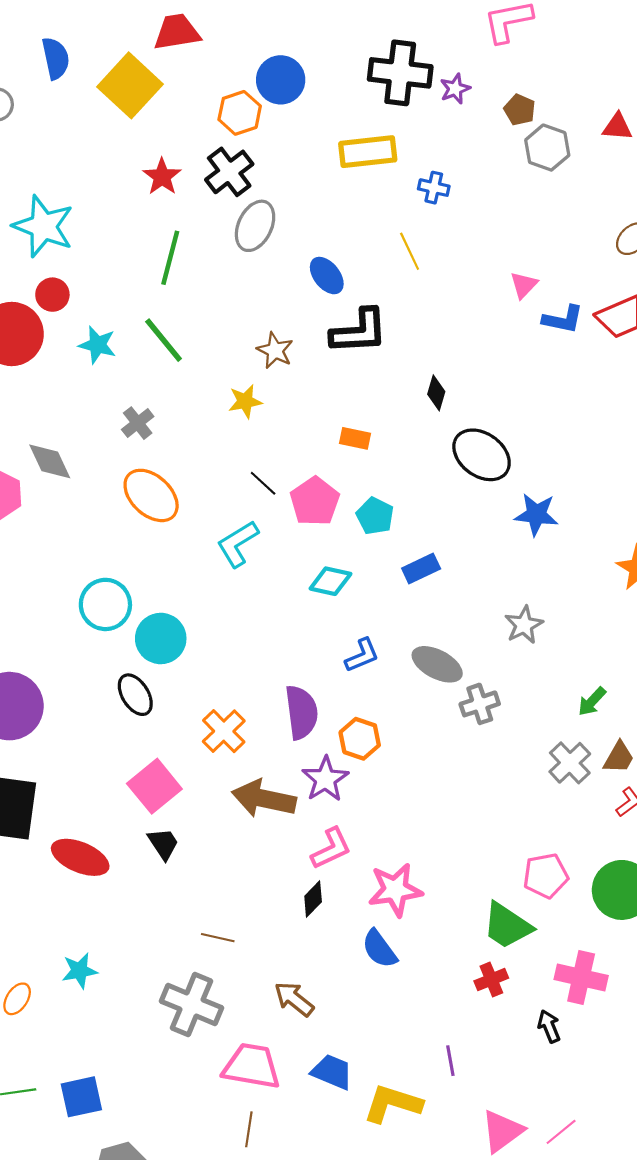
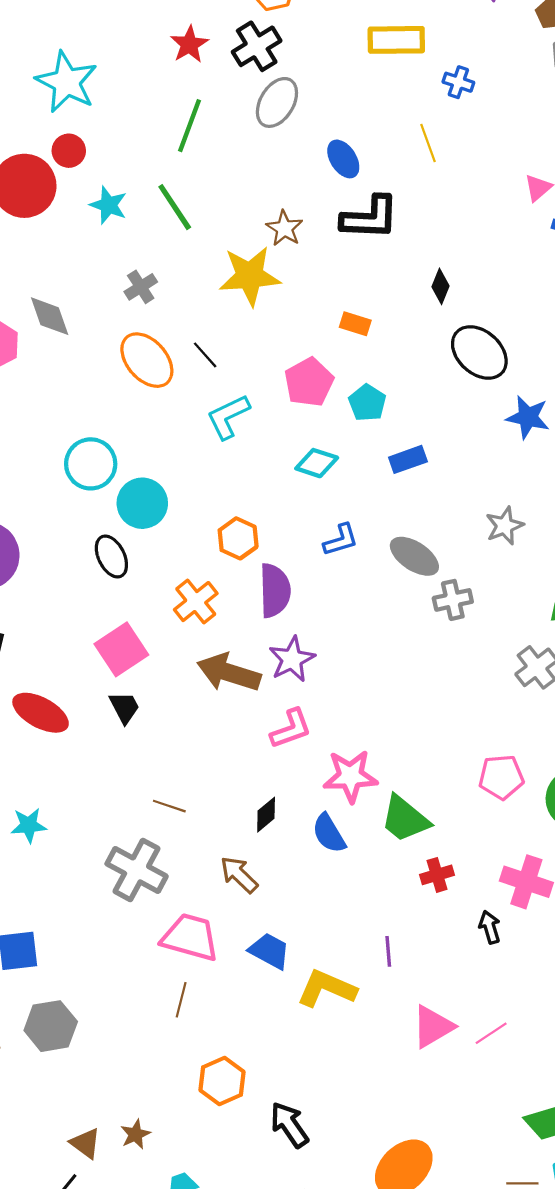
yellow star: (245, 401) -> (250, 276), size x1.8
black line: (263, 483) -> (205, 355), moved
orange hexagon: (360, 739) -> (238, 538), moved
black diamond: (313, 899) -> (266, 815), moved
green trapezoid: (507, 926) -> (405, 819), moved

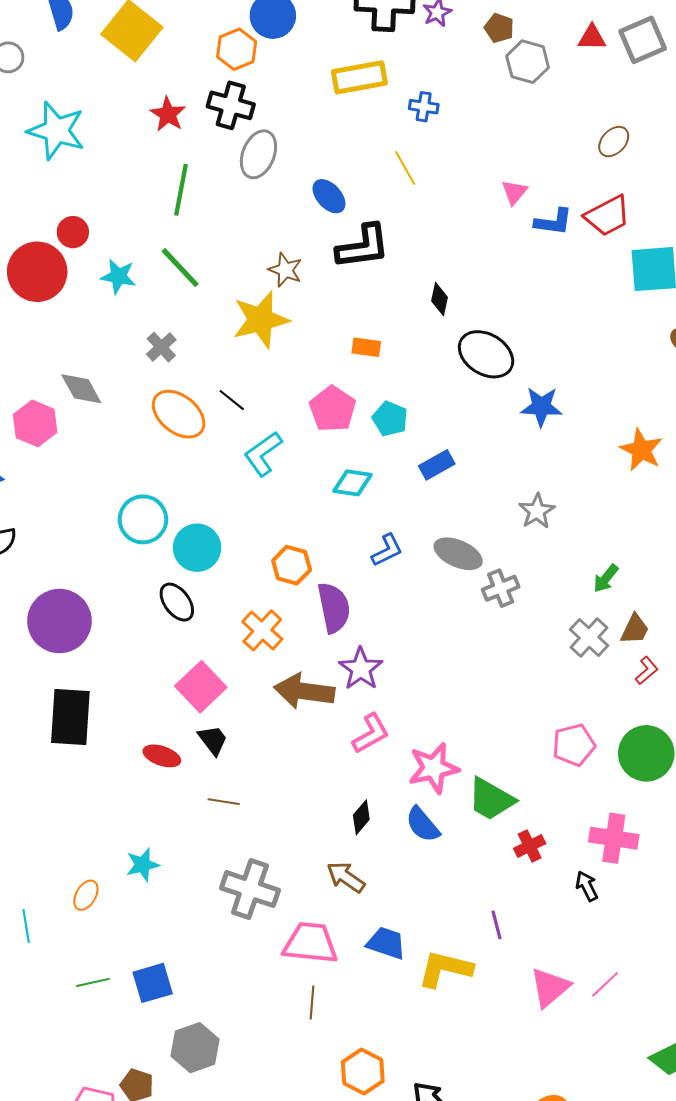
black cross: (257, 46) -> (231, 105), turned -33
cyan star: (67, 82) -> (56, 131), moved
red ellipse: (41, 713) -> (162, 756), moved, size x0.7
brown line: (169, 806) -> (224, 802), moved

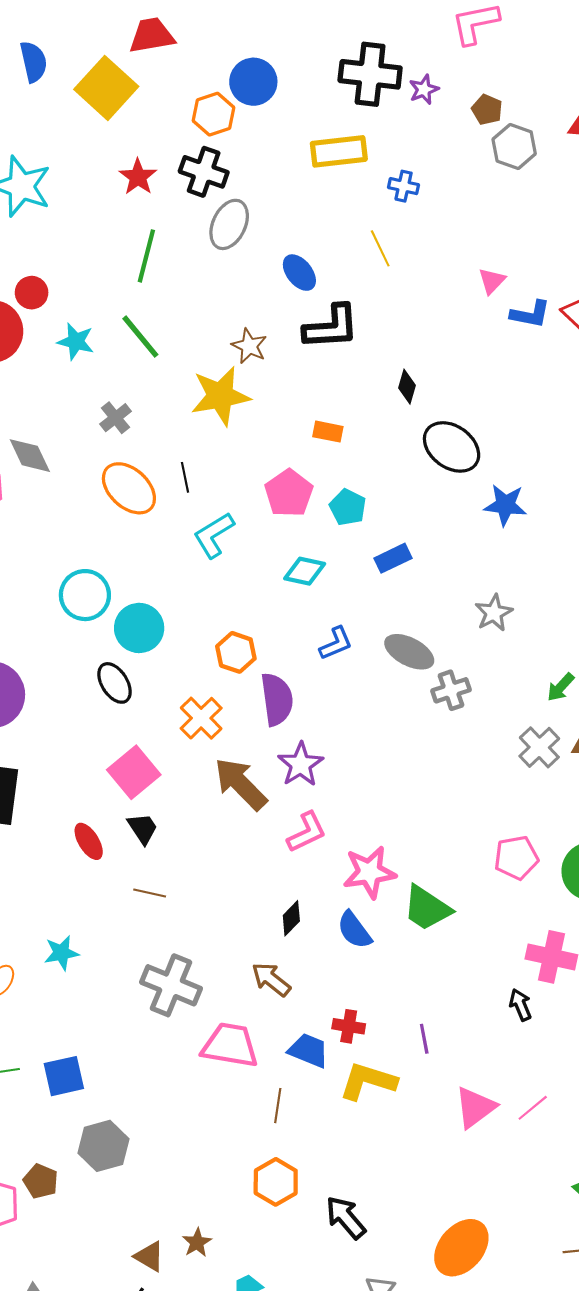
black line: (232, 400) -> (185, 477), turned 36
brown arrow: (304, 691) -> (241, 784), turned 34
red ellipse: (162, 756) -> (89, 841), turned 36
red cross: (530, 846) -> (349, 1026), moved, turned 32
brown line: (312, 1002) -> (278, 1106), moved

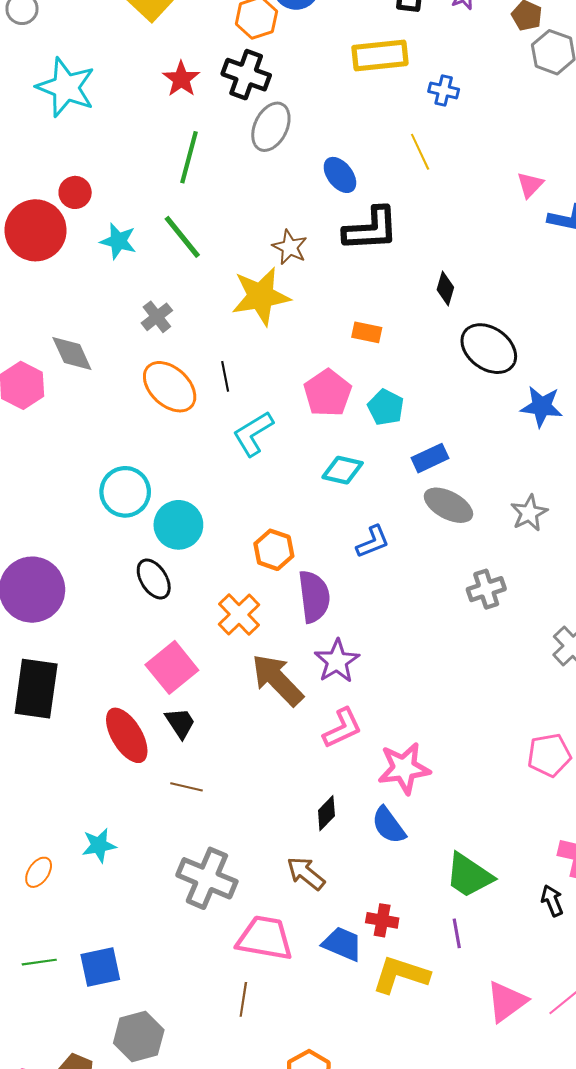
gray ellipse: (409, 652) -> (448, 505), moved
red ellipse: (89, 841) -> (127, 735), size x1.5
green trapezoid: (427, 908) -> (469, 875), moved
brown line: (278, 1106) -> (243, 999), moved

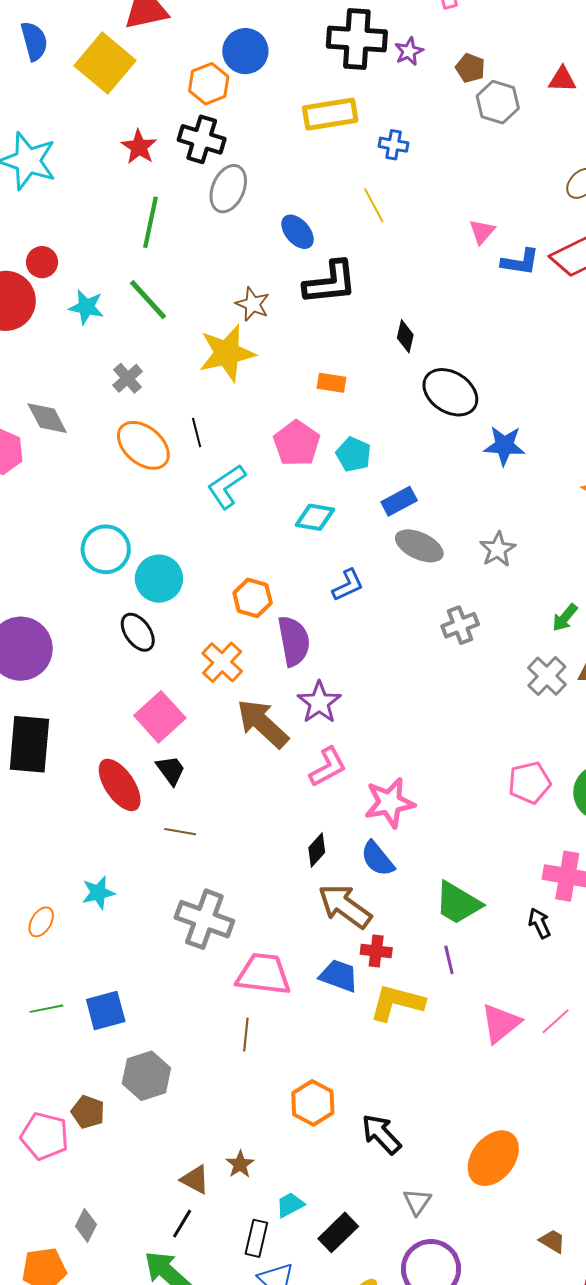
brown arrow: (306, 873) -> (345, 906), moved, size x1.4

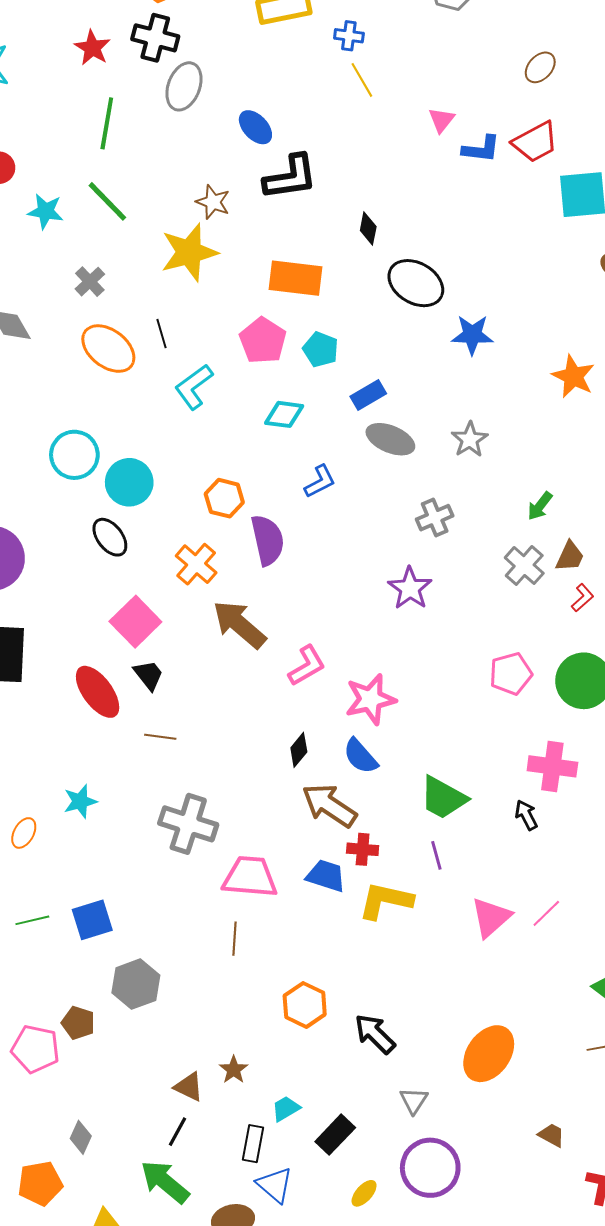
yellow line: (374, 205) -> (362, 80), moved
orange rectangle: (331, 383) -> (295, 278), size x1.8
purple star: (319, 702) -> (410, 588), moved

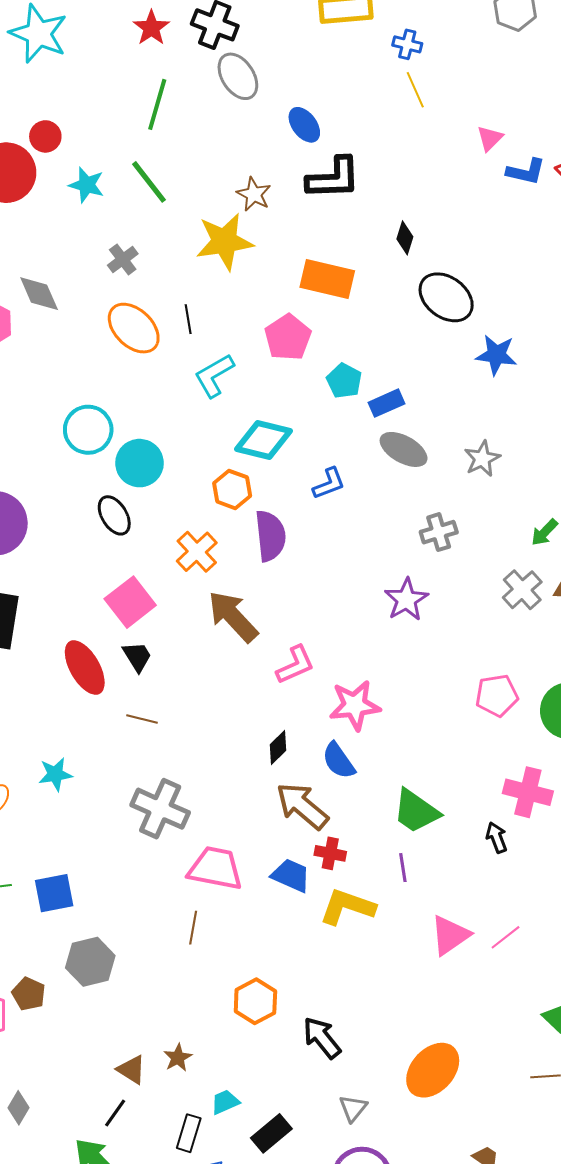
gray ellipse: (184, 86) -> (238, 76), turned -60
cyan pentagon: (321, 349) -> (344, 381), moved
cyan diamond: (284, 414) -> (263, 440), moved, size x1.4

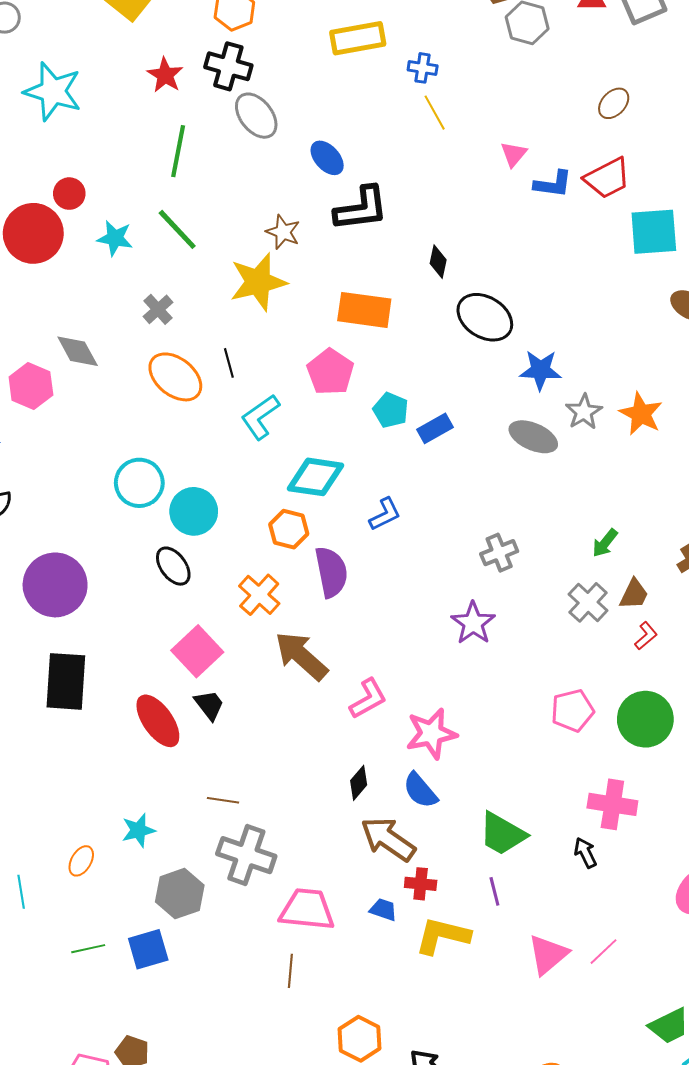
gray ellipse: (404, 449) -> (533, 437), moved
gray star: (482, 459) -> (584, 412), moved
brown line: (142, 719) -> (223, 800), moved
blue trapezoid: (291, 875) -> (383, 910), size x0.7
gray hexagon: (90, 962) -> (180, 894), moved

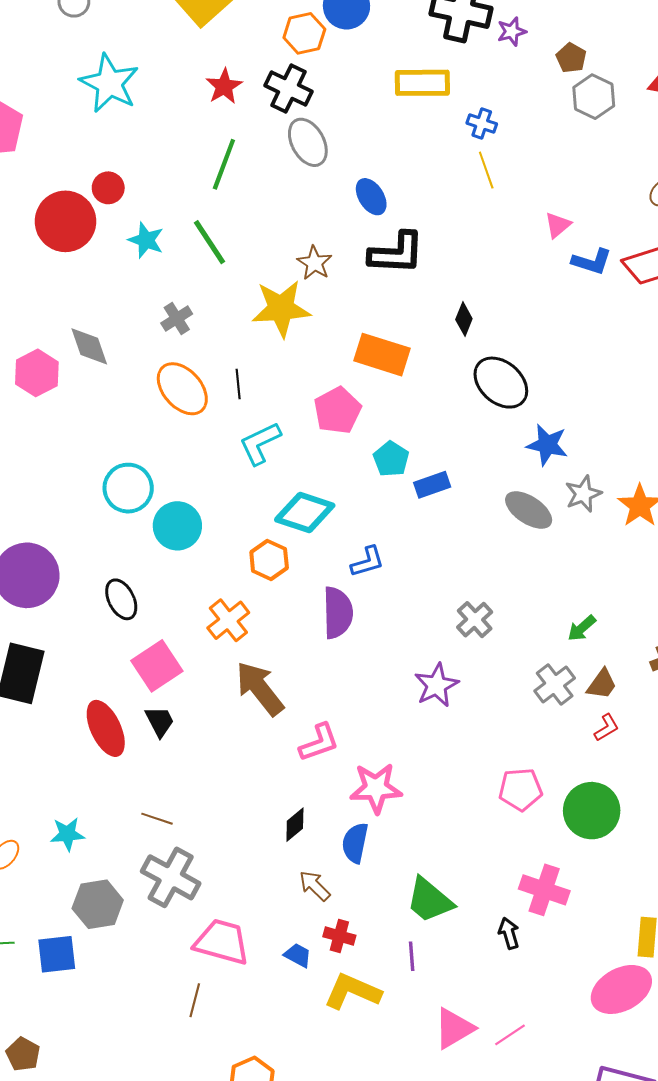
gray cross: (499, 553) -> (475, 620), turned -30
black ellipse: (173, 566) -> (121, 599), moved
purple semicircle: (331, 572) -> (338, 613), moved
blue semicircle: (420, 790) -> (355, 843), turned 42
brown arrow: (388, 839) -> (315, 886), size x0.6

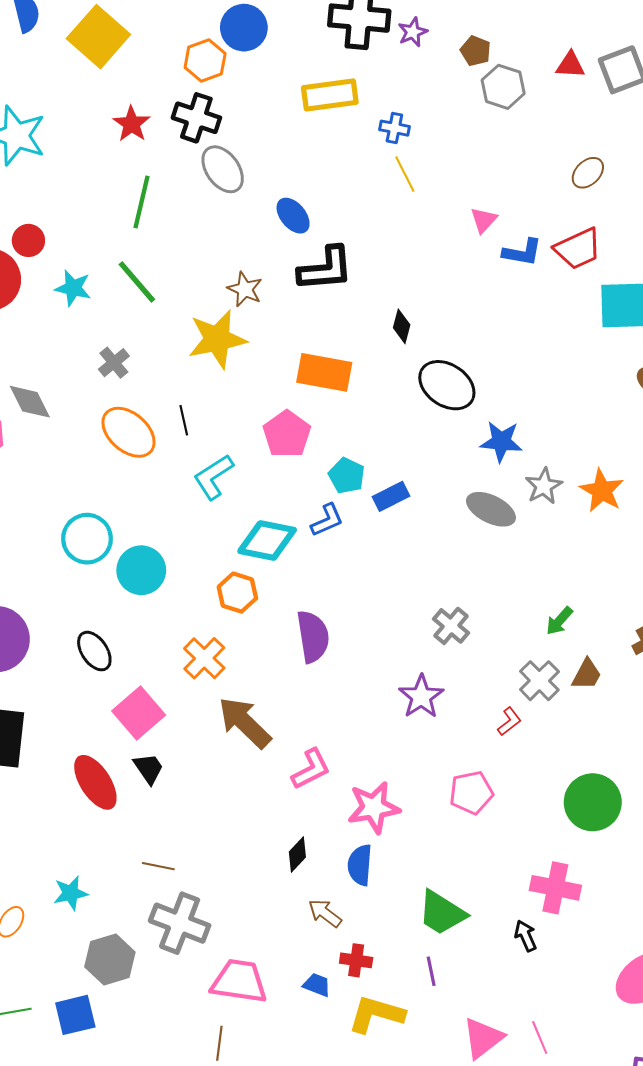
blue L-shape: (367, 562) -> (327, 520), moved
red L-shape: (607, 728) -> (509, 721), moved
pink pentagon: (520, 789) -> (471, 793), moved
pink line: (510, 1035) -> (540, 1037), turned -72

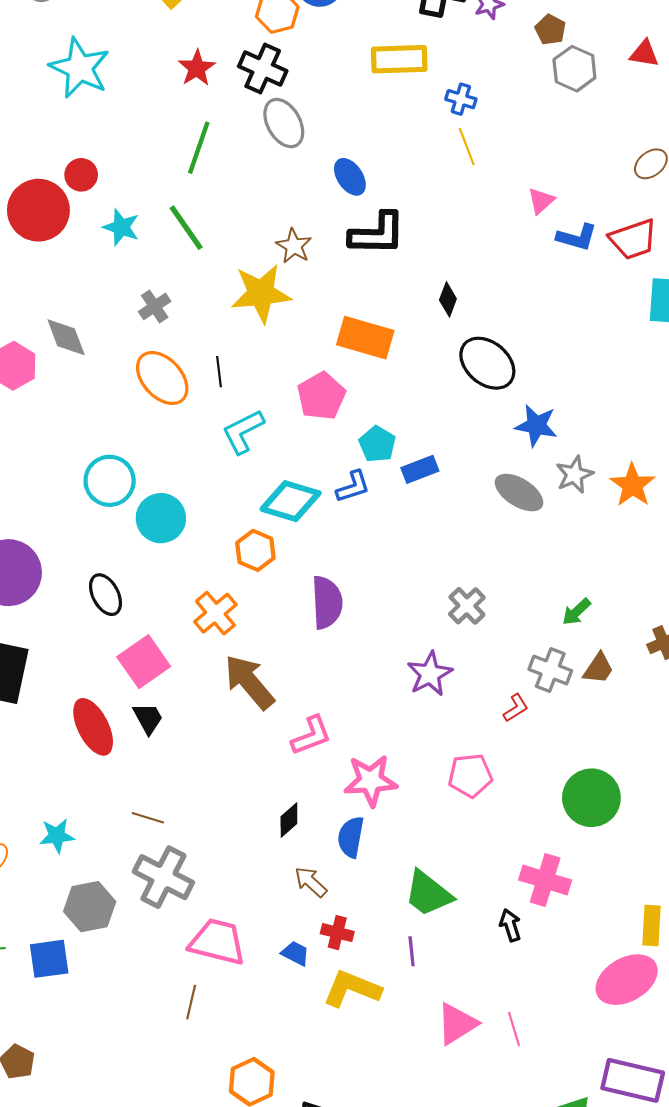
gray cross: (539, 681) -> (550, 670), turned -30

